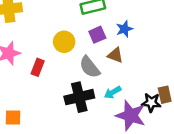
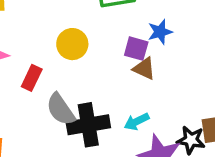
purple square: (97, 35) -> (136, 49), moved, turned 35
gray semicircle: (90, 67) -> (61, 109), moved

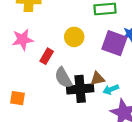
purple square: (136, 49) -> (114, 43), size x1.6
brown triangle: (144, 69) -> (97, 79), moved, turned -42

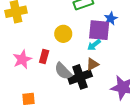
pink star: (23, 40) -> (22, 59), moved
cyan arrow: (111, 89) -> (94, 45), moved

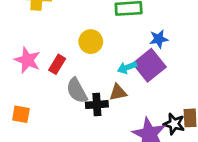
purple square: (99, 30) -> (149, 65), moved, turned 30
pink star: (22, 59) -> (27, 60), turned 30
black cross: (80, 77) -> (97, 105), size x0.7

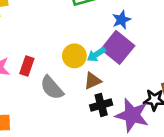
yellow circle: (91, 42) -> (74, 56), moved
black cross: (97, 105) -> (101, 105), moved

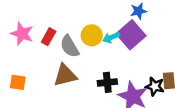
brown triangle: (93, 81) -> (65, 75), moved, size x1.5
gray semicircle: (52, 88) -> (70, 46), moved

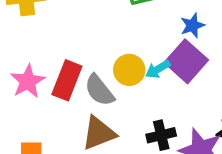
pink star: (22, 34) -> (28, 81), turned 30
red rectangle: (49, 37) -> (67, 80), size x1.5

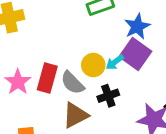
blue star: (192, 25) -> (137, 26), size x1.4
black cross: (161, 135) -> (108, 96), moved

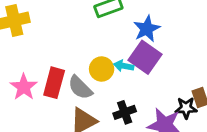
cyan arrow: (115, 62) -> (124, 66), turned 48
black cross: (108, 96) -> (125, 112), moved

